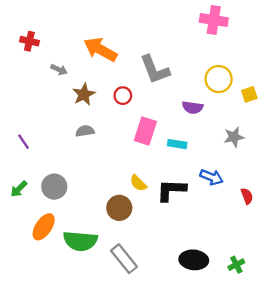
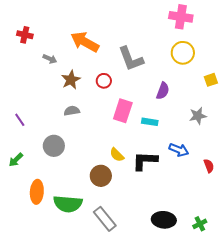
yellow circle: (219, 79) -> (183, 53), moved
purple semicircle: (193, 107) -> (163, 91), turned -78
gray circle: (54, 187) -> (54, 146), moved
orange ellipse: (44, 227) -> (37, 192), turned -30

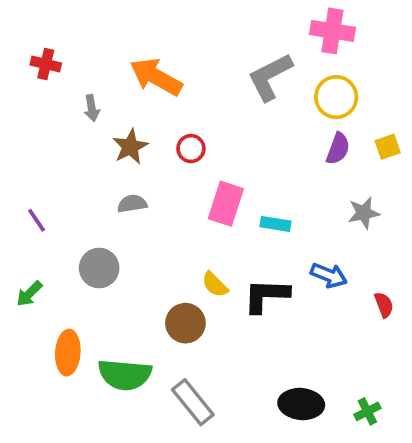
gray arrow: (50, 59) -> (92, 108), turned 56
gray L-shape: (131, 59) -> (270, 77), moved, turned 84
purple semicircle: (163, 91) -> (338, 149), moved

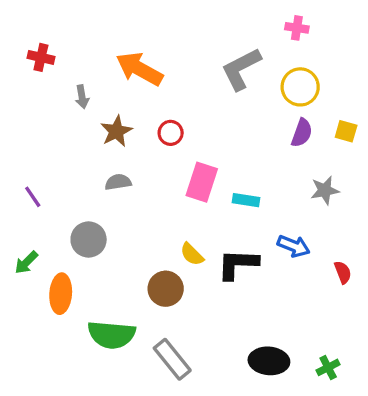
pink cross: (332, 31) -> (297, 28), size x0.6
yellow square: (388, 147) -> (346, 131), turned 35
orange ellipse: (68, 353) -> (61, 294), moved

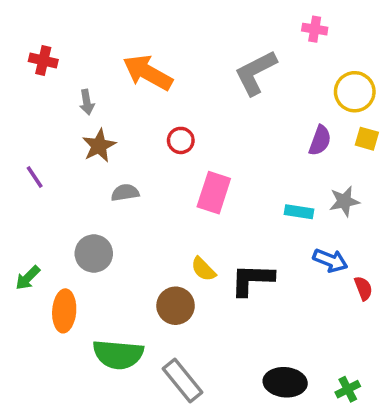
yellow circle: (300, 87) -> (355, 92), moved
brown star: (116, 131) -> (99, 146), moved
purple line: (33, 197) -> (35, 177), moved
cyan rectangle: (246, 200) -> (299, 212), moved
blue arrow: (294, 246) -> (330, 260), moved

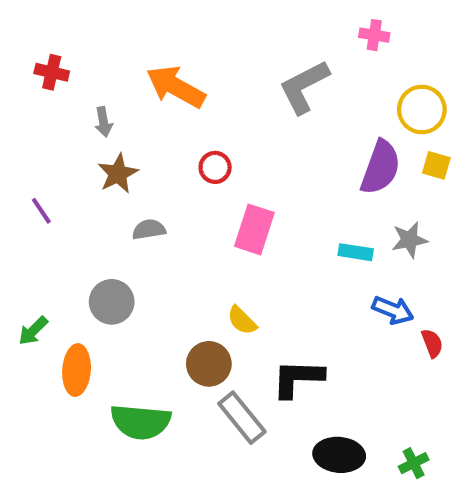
purple semicircle: (320, 140) -> (380, 167), size x1.5
black L-shape: (252, 280) -> (298, 378), moved
gray rectangle: (182, 381) -> (242, 418), moved

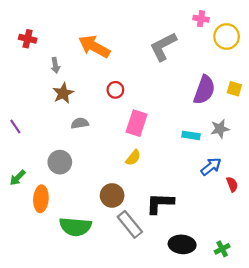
yellow circle: (422, 110) -> (227, 37), moved
purple line: (41, 211) -> (15, 127), moved
blue arrow: (393, 310) -> (211, 167), turned -60
yellow semicircle: (242, 320) -> (133, 158), moved, turned -96

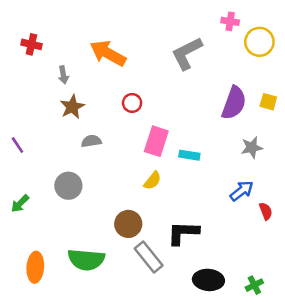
cyan rectangle: (191, 135) -> (189, 155), moved
orange ellipse: (41, 199) -> (35, 267), moved

